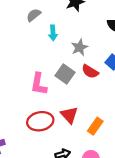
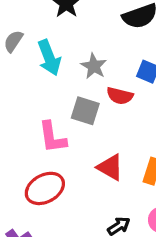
cyan arrow: (53, 33) -> (49, 58), size x1.5
red ellipse: (40, 121) -> (45, 188), moved

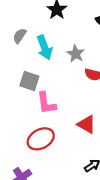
gray square: (85, 111) -> (29, 81), moved

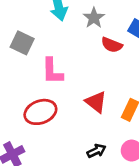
gray square: (29, 81) -> (22, 43), moved

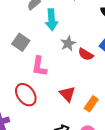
gray star: (94, 18) -> (68, 44), moved
red ellipse: (40, 112) -> (26, 95), turned 65

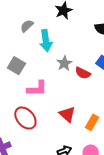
pink L-shape: (39, 66) -> (37, 89), turned -95

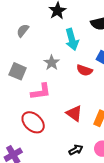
cyan arrow: (46, 41) -> (72, 39), moved
gray star: (64, 63) -> (52, 63), moved

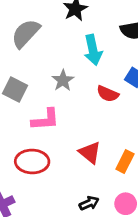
gray semicircle: (23, 31) -> (26, 33), size x1.6
red ellipse: (33, 122) -> (32, 161), turned -45

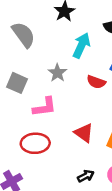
gray semicircle: (26, 33) -> (23, 35), turned 104
cyan arrow: (93, 50) -> (81, 45), turned -140

